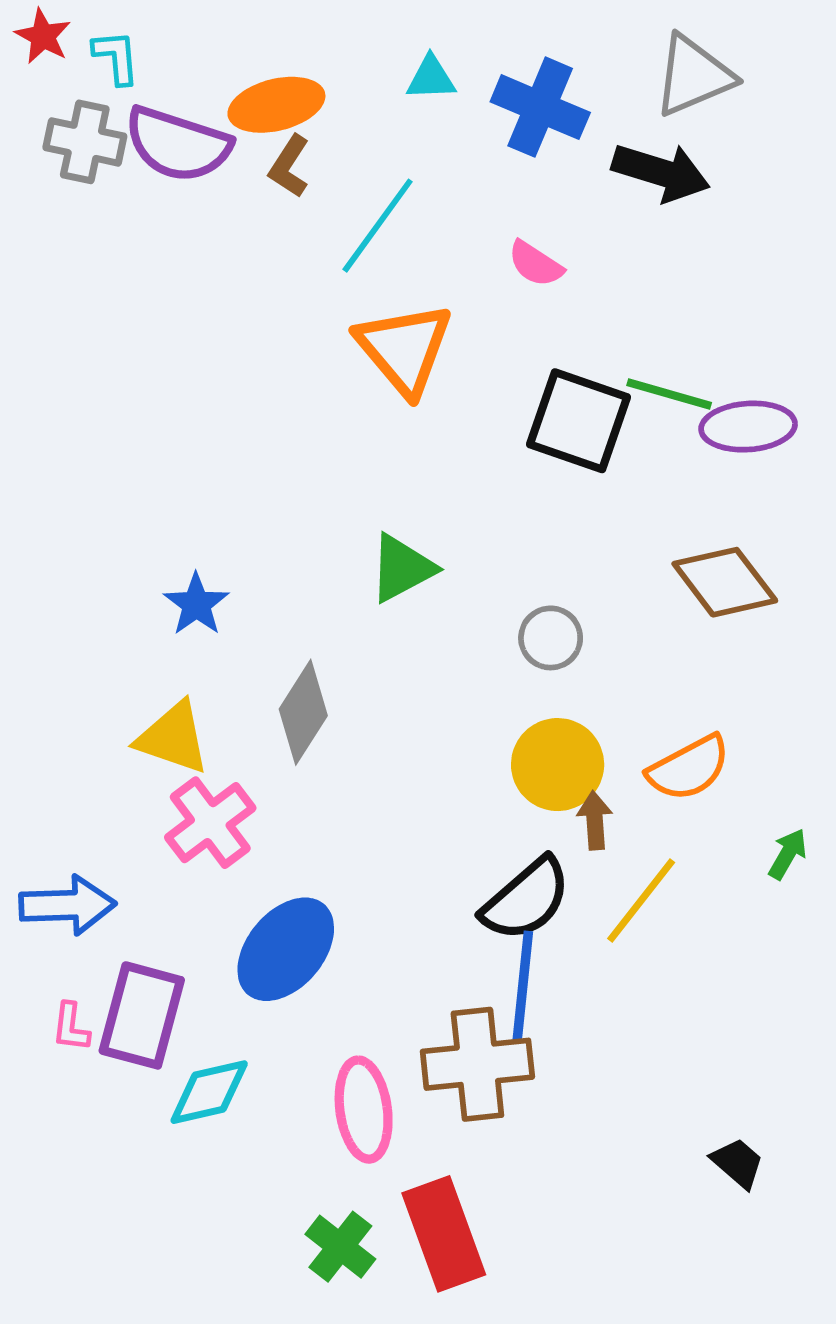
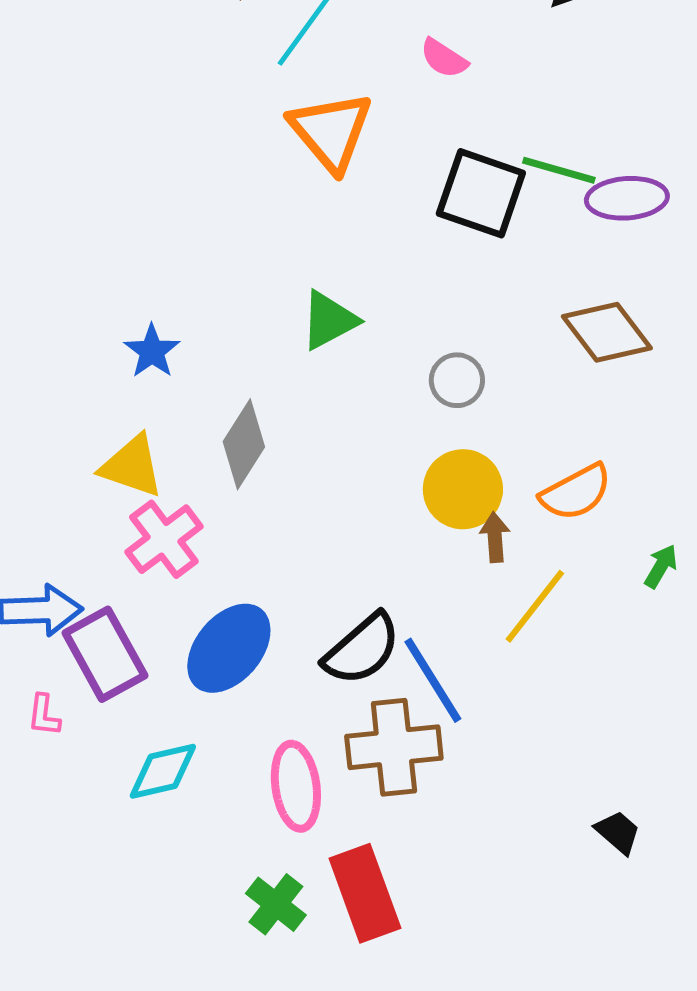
black semicircle: (526, 899) -> (362, 649), moved
blue line: (523, 986) -> (433, 680), turned -38
purple rectangle: (142, 1015) -> (105, 654), moved, turned -44

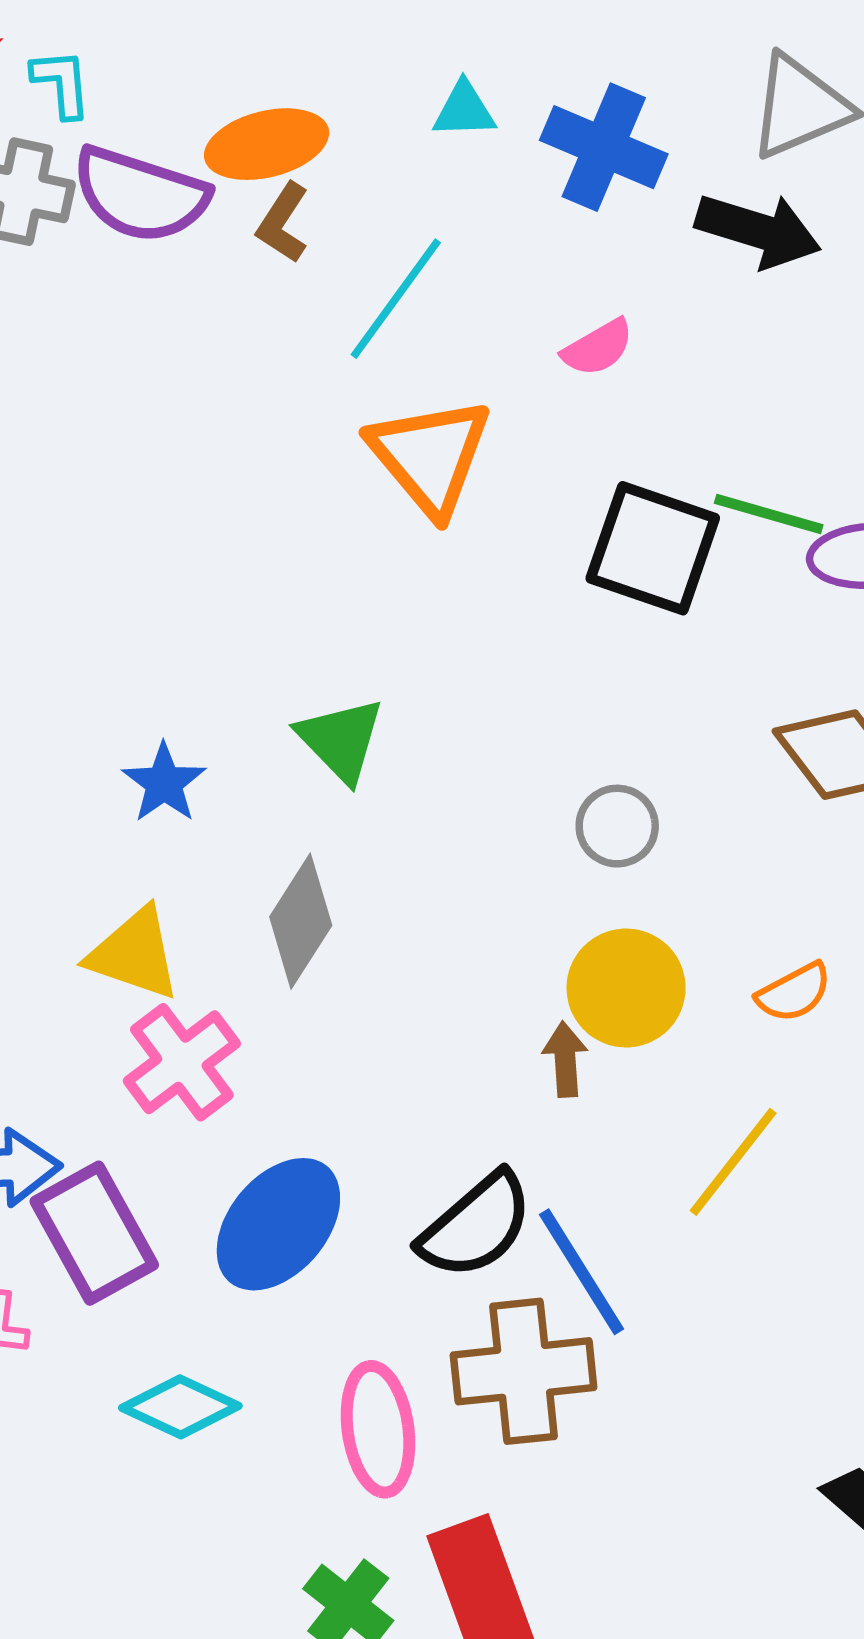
pink semicircle: (444, 58) -> (598, 348), turned -63
green triangle: (329, 320) -> (341, 740), moved, turned -46
orange semicircle: (576, 492) -> (794, 992), size x0.7
brown arrow: (495, 537) -> (565, 1059), moved
cyan diamond: (163, 771) -> (180, 1407), turned 38

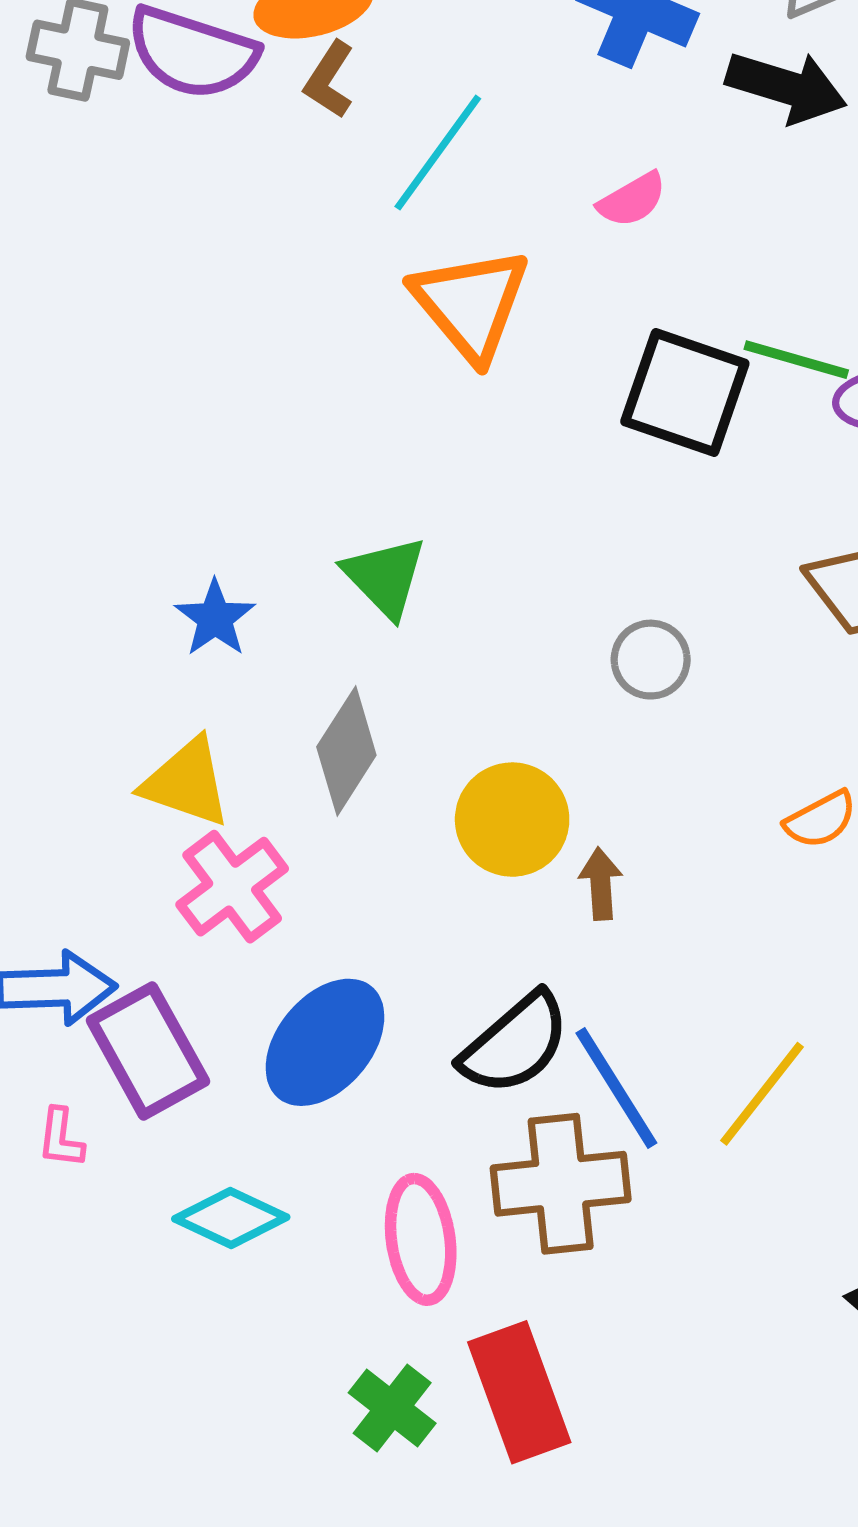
yellow circle: (626, 988) -> (512, 820), moved
yellow line: (733, 1162) -> (762, 1094), moved

